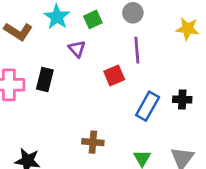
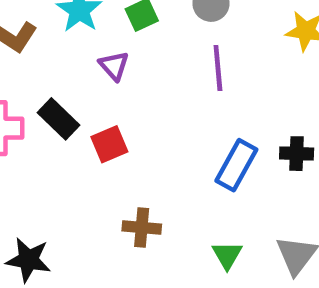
red square: (114, 75) -> (109, 144), moved
black rectangle: (45, 79) -> (58, 119), turned -60

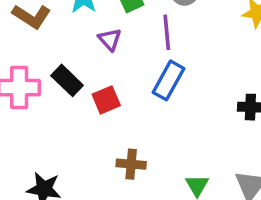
purple line: (218, 68) -> (167, 32), moved
blue rectangle: (236, 165) -> (169, 80), moved

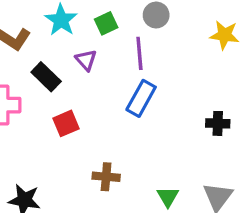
black rectangle: (67, 80) -> (46, 77), moved
red square: (106, 100) -> (66, 123), moved

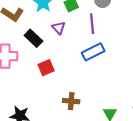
blue rectangle: (141, 98) -> (93, 52), turned 35

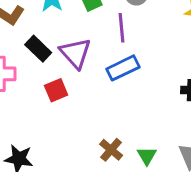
purple triangle: (59, 28) -> (75, 53), moved, size x1.6
brown cross: (71, 101) -> (111, 150), moved, turned 35

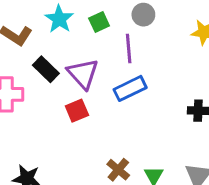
red square: (56, 90) -> (77, 111), moved

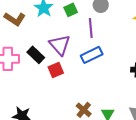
black rectangle: (46, 69) -> (36, 55), moved

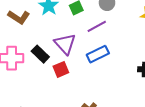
purple line: (91, 28) -> (97, 26), turned 66

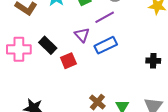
purple triangle: (65, 44) -> (82, 35), moved, size x0.7

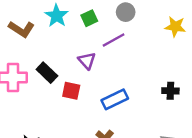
blue rectangle: (106, 45) -> (115, 99), moved
red square: (68, 61) -> (71, 91), turned 35

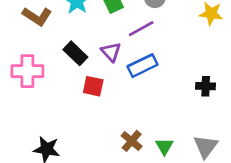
black rectangle: (47, 73) -> (75, 53), moved
blue rectangle: (115, 99) -> (143, 66), moved

